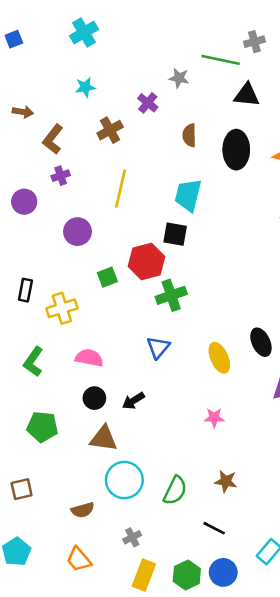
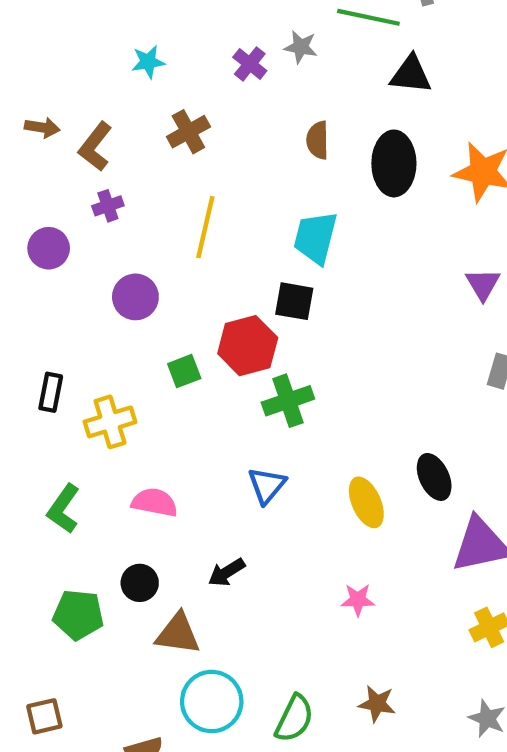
purple cross: (148, 103) -> (250, 64), moved
brown arrow: (23, 112) -> (42, 127), moved
black circle: (94, 398) -> (140, 583), moved

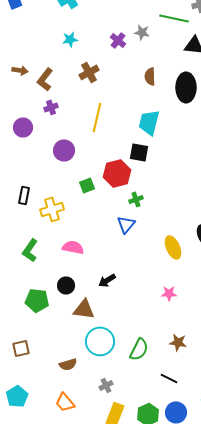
green cross: (288, 401) -> (136, 199), size x0.6
blue triangle: (267, 485) -> (126, 224), moved

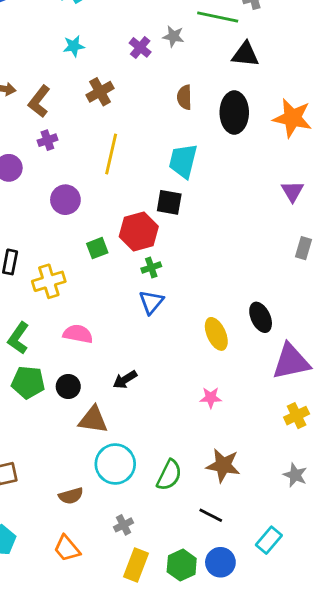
green cross: (136, 199) -> (151, 267), moved
green pentagon: (37, 300) -> (28, 382), moved
brown star: (178, 342) -> (223, 465), size x1.4

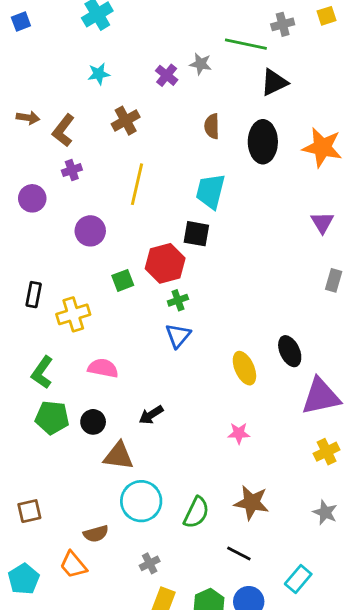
black triangle: (245, 54) -> (274, 82), turned -32
orange trapezoid: (67, 548) -> (73, 565), moved

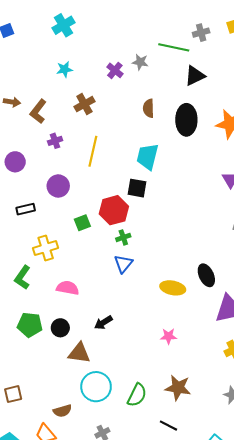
purple cross: (72, 170) -> (55, 141), moved
black rectangle: (34, 295) -> (26, 209), moved, turned 66
yellow ellipse: (244, 368) -> (173, 288), turned -55
green L-shape: (42, 372) -> (22, 277), moved

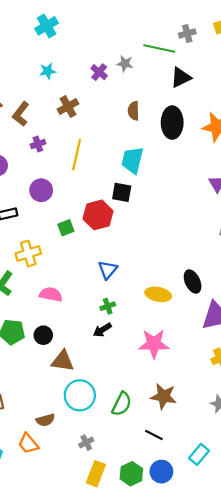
green cross: (123, 237) -> (108, 306), moved
black arrow: (103, 323) -> (102, 330), moved
pink star: (169, 336) -> (154, 344), size x1.8

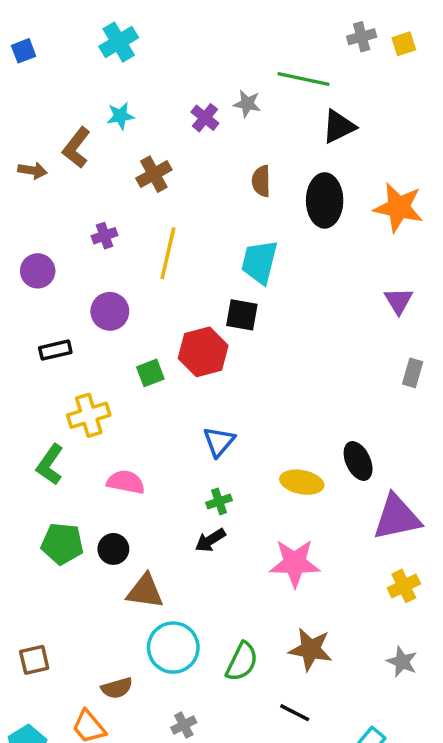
gray cross: (187, 33) -> (362, 37), moved
brown L-shape: (21, 114) -> (76, 148), moved

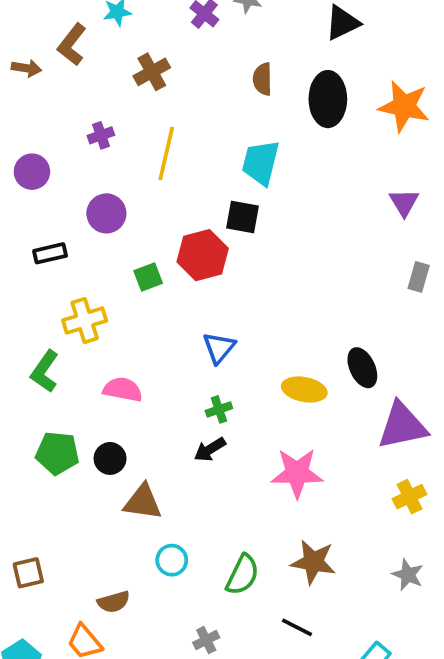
cyan circle: (173, 648) -> (172, 560), size x0.6
gray cross: (184, 725) -> (206, 640), moved

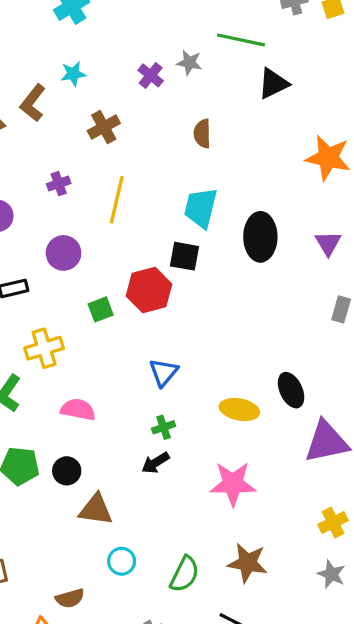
black ellipse: (328, 99) -> (260, 237), moved
yellow cross: (410, 497) -> (333, 522), moved

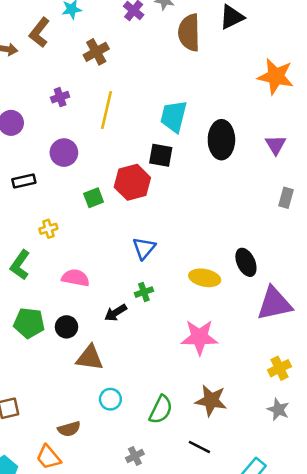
brown semicircle: (202, 134) -> (189, 32), moved, size x1.6
yellow cross: (44, 348) -> (48, 229), size x0.6
black arrow: (155, 463) -> (116, 313), moved

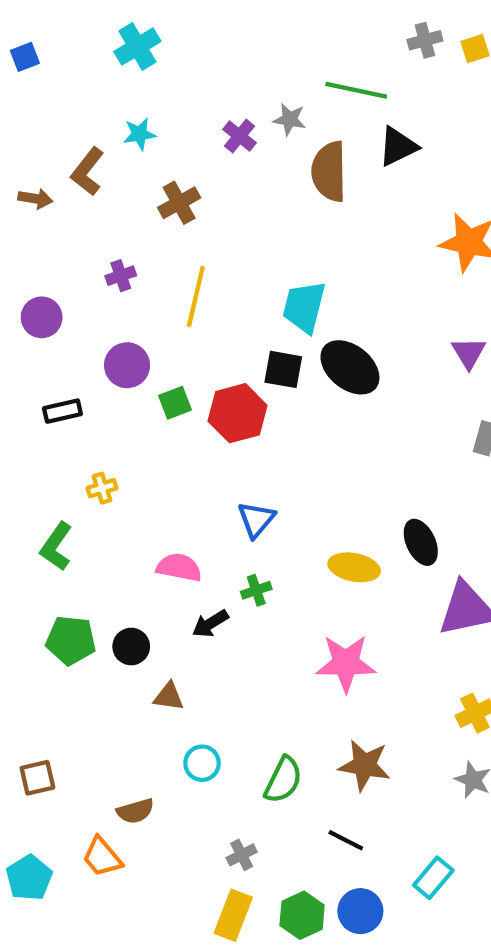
black ellipse: (221, 140) -> (350, 367), moved, turned -51
green square: (94, 198) -> (175, 403), moved
pink semicircle: (76, 278) -> (179, 567), moved
brown triangle: (90, 358) -> (169, 697), size x0.7

